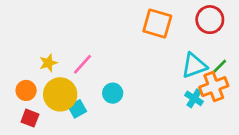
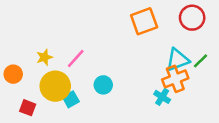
orange square: (157, 24) -> (144, 21), turned -36
orange cross: (214, 87) -> (175, 79), moved
orange circle: (26, 90) -> (13, 74), moved
cyan cross: (194, 98) -> (162, 97), moved

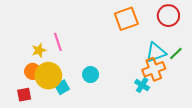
pink line: (76, 58) -> (58, 42), moved, turned -60
orange circle: (13, 74) -> (33, 71), moved
red square: (28, 108) -> (24, 95), turned -32

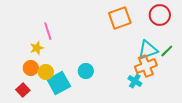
pink line: (58, 42) -> (48, 31), moved
yellow circle: (48, 76) -> (46, 72), size x0.6
cyan square: (62, 87) -> (59, 83), size x1.6
red square: (24, 95) -> (23, 90), turned -32

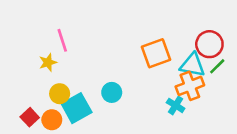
red circle: (160, 15) -> (209, 44), moved
orange square: (120, 18) -> (156, 53), moved
cyan triangle: (148, 50) -> (192, 65), turned 30
orange circle: (31, 68) -> (52, 120), moved

